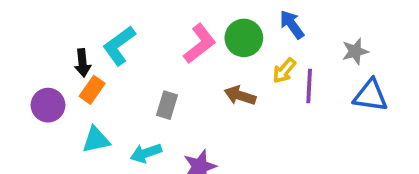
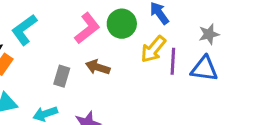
yellow arrow: (284, 71) -> (153, 49), size x1.4
brown arrow: (240, 96) -> (98, 67), moved
blue triangle: (371, 96) -> (204, 69), moved

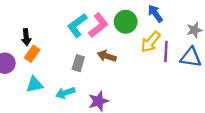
cyan L-shape: (24, 30) -> (77, 25), moved

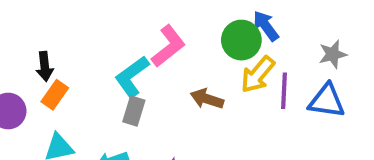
green circle: (126, 22) -> (241, 40), moved
cyan L-shape: (77, 25) -> (132, 77), moved
brown arrow: (107, 56) -> (207, 99), moved

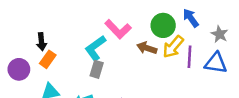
blue arrow: (266, 26) -> (191, 18), moved
pink L-shape: (168, 46) -> (118, 29), turned 84
gray star: (333, 54) -> (220, 34), turned -30
brown arrow: (207, 99) -> (147, 48), moved

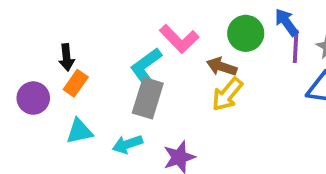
yellow arrow: (173, 47) -> (227, 94), moved
purple line: (189, 57) -> (296, 46), moved
gray rectangle: (97, 69) -> (148, 98), size x1.5

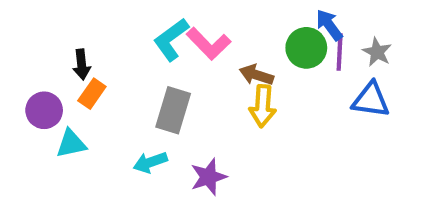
green circle: (246, 33) -> (306, 48), moved
cyan L-shape: (146, 67) -> (171, 40), moved
yellow arrow: (227, 94) -> (263, 106), turned -36
cyan triangle: (79, 131) -> (71, 144), moved

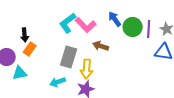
blue arrow: (329, 25) -> (115, 19), moved
brown arrow: (256, 75) -> (101, 46), moved
yellow arrow: (263, 106) -> (87, 69), moved

